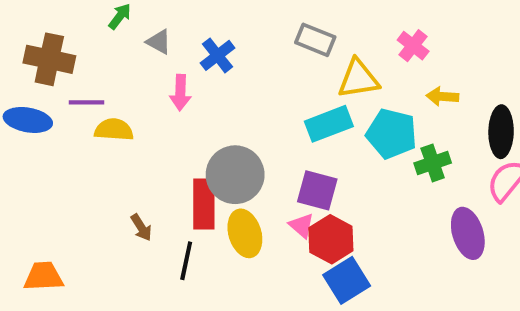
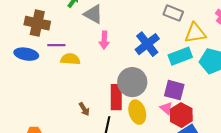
gray triangle: (159, 42) -> (93, 14), size x1.5
blue cross: (218, 55) -> (147, 44), moved, size x1.4

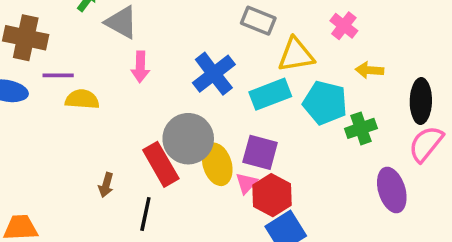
red rectangle: (116, 97) -> (161, 164), turned -30
pink triangle: (166, 108) -> (246, 183), turned 32
brown arrow: (84, 109) -> (106, 185), turned 48
yellow ellipse: (137, 112) -> (217, 164), moved

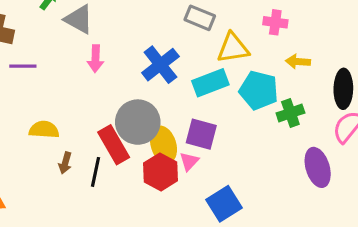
pink cross: (344, 26) -> (275, 22), turned -30
yellow semicircle: (82, 99) -> (44, 130), moved
red hexagon: (272, 195) -> (160, 172), moved
black line: (145, 214) -> (95, 172), moved

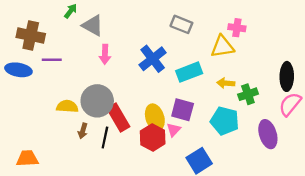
yellow triangle: (233, 48) -> (222, 47), moved
yellow arrow: (298, 62) -> (226, 83), moved
cyan pentagon: (259, 90) -> (225, 121), moved
gray circle: (138, 122) -> (97, 101), moved

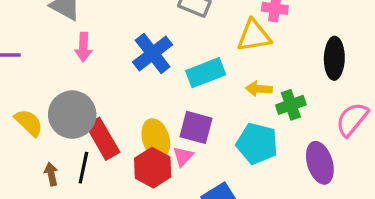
black ellipse: (287, 76) -> (334, 58), moved
yellow semicircle: (67, 106) -> (29, 123), turned 40
brown arrow: (83, 131) -> (51, 174), moved, turned 152

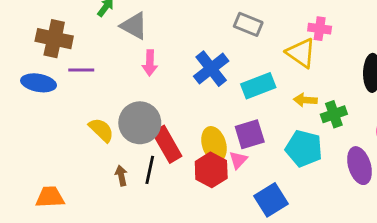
yellow triangle: (254, 36) -> (301, 53), turned 44
purple square: (196, 127) -> (250, 134), turned -32

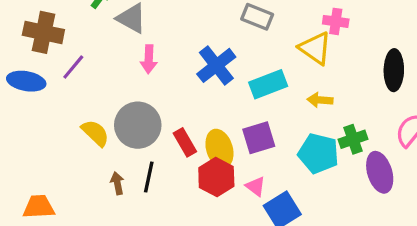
purple line: (81, 70) -> (73, 67), turned -50
green cross: (334, 114) -> (353, 139), moved
red rectangle: (167, 144) -> (185, 142), moved, size x0.7
pink triangle: (238, 160) -> (256, 186), moved, turned -36

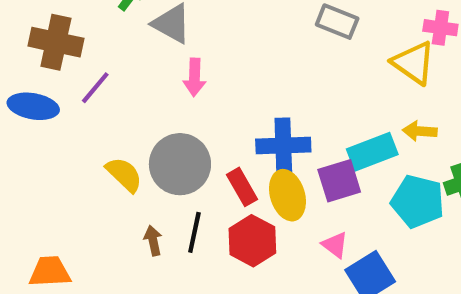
blue cross: (216, 65) -> (283, 146), moved, turned 36
cyan rectangle: (268, 84) -> (372, 152), moved
red hexagon: (216, 177) -> (252, 241), moved

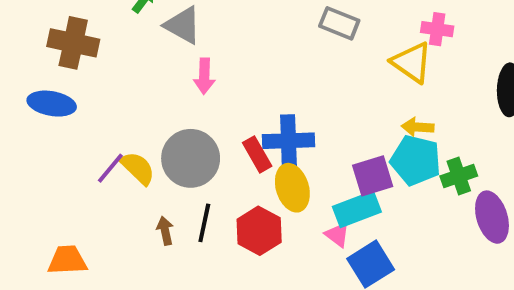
purple line: (95, 88) -> (110, 168), moved
cyan rectangle: (372, 152) -> (357, 209), moved
purple square: (339, 181) -> (373, 176), moved
red rectangle: (242, 187) -> (257, 154), moved
cyan pentagon: (418, 201) -> (416, 160), moved

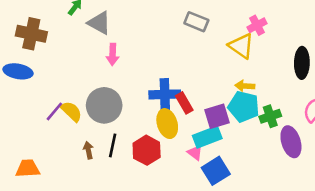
pink cross: (437, 29) -> (257, 25), turned -36
red rectangle: (257, 154) -> (184, 103), moved

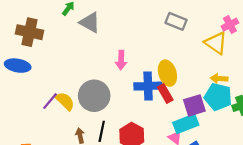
pink arrow: (113, 54) -> (121, 60), moved
yellow ellipse: (167, 124) -> (167, 73), moved

